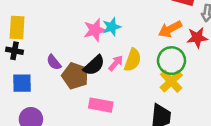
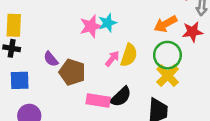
black semicircle: (94, 65) -> (121, 97), moved

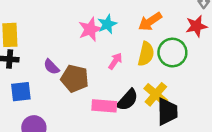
orange arrow: (165, 24) -> (150, 22), moved
yellow semicircle: (129, 55) -> (146, 54), moved
yellow cross: (168, 76) -> (156, 94), moved

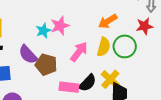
cyan star: (107, 24) -> (43, 31), moved
pink arrow: (115, 61) -> (79, 52), size x1.5
purple semicircle: (51, 67) -> (28, 54), size x1.5

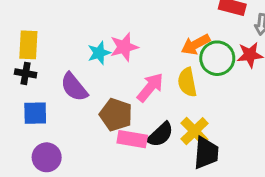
green circle: (125, 46) -> (217, 58), moved
yellow semicircle: (104, 47) -> (187, 82), turned 150
brown pentagon: (46, 64) -> (116, 115), moved

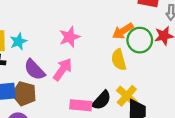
cyan star: (99, 53) -> (18, 41), moved
pink arrow: (150, 87) -> (63, 69), moved
brown pentagon: (116, 115) -> (24, 94), moved

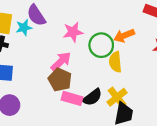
green circle: (140, 40) -> (101, 45), moved
purple semicircle: (35, 70) -> (36, 15), moved
brown pentagon: (24, 94) -> (60, 80), moved

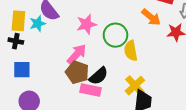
orange arrow: (124, 36) -> (151, 17), moved, turned -114
black semicircle: (92, 97) -> (99, 76), moved

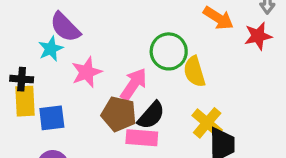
yellow rectangle: (18, 21) -> (25, 101), moved
pink star: (86, 24) -> (87, 72), moved
pink arrow: (77, 54) -> (134, 84), moved
blue square: (22, 70) -> (52, 118), moved

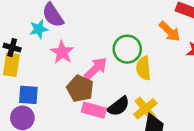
pink star: (87, 72) -> (62, 52), turned -30
black semicircle: (151, 115) -> (119, 106), moved
blue square: (52, 118) -> (28, 95), moved

